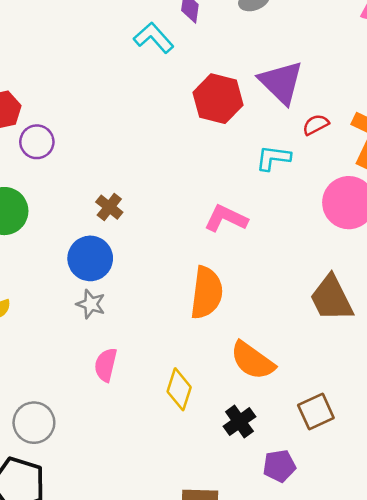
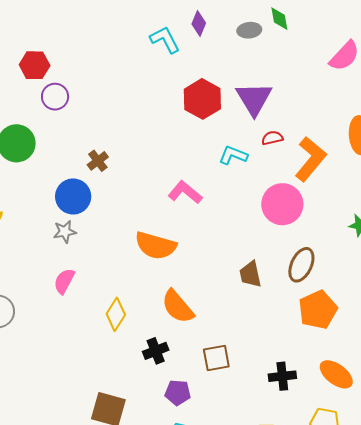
orange semicircle: (207, 293) -> (156, 246), turned 84
brown trapezoid: (331, 298) -> (250, 274), size x0.7
gray star: (91, 304) -> (65, 232), turned 30

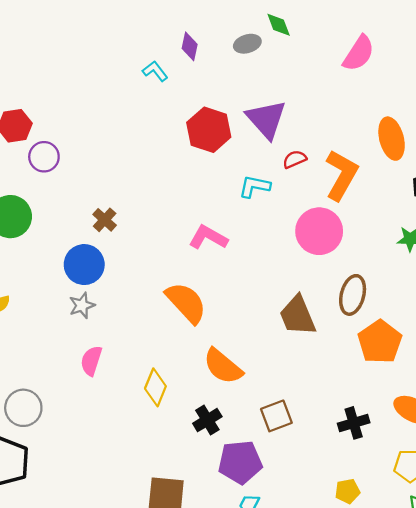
cyan L-shape: (165, 40) -> (155, 71), size x0.7
orange semicircle: (156, 246) -> (186, 303), turned -138
brown trapezoid: (250, 274) -> (298, 316), size x1.4
purple pentagon: (178, 393) -> (240, 462), size x1.5

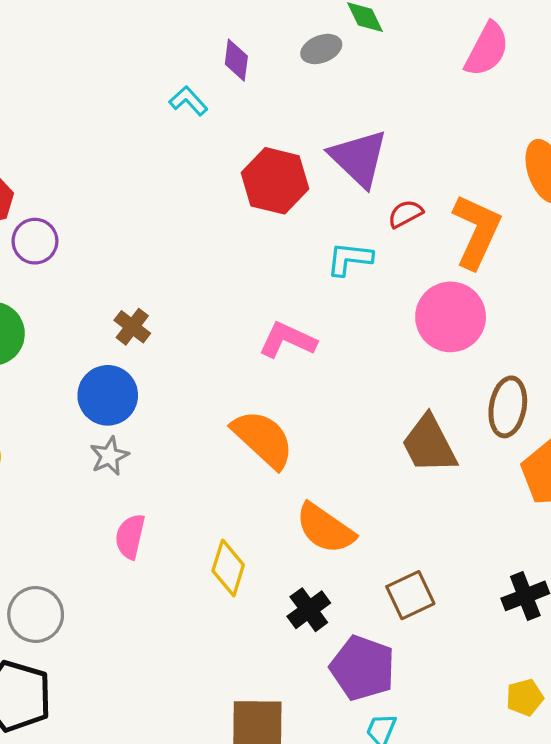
purple pentagon: (240, 462) -> (363, 668), turned 30

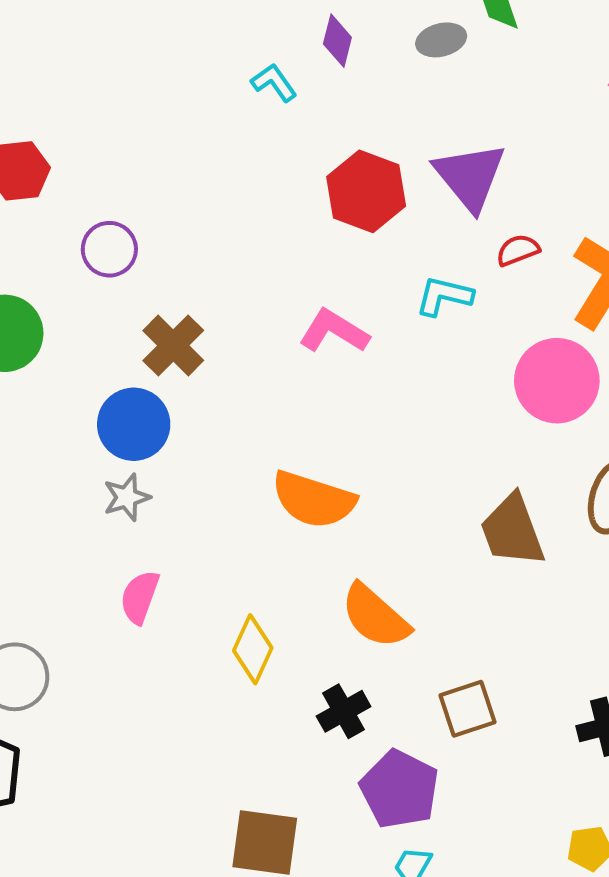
purple circle: (35, 241) -> (109, 249), moved
brown cross: (132, 327) -> (173, 345), size x1.4
pink L-shape: (287, 340) -> (334, 331), moved
orange semicircle: (263, 439) -> (314, 500), turned 148

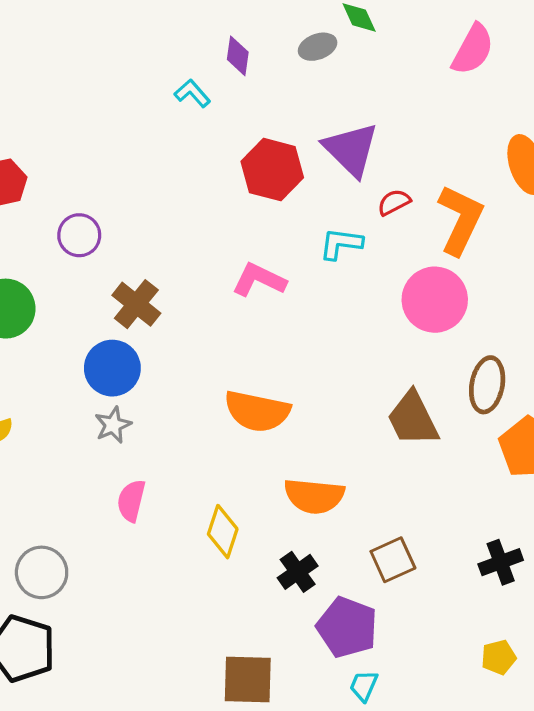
orange semicircle: (375, 616) -> (314, 496), turned -30

